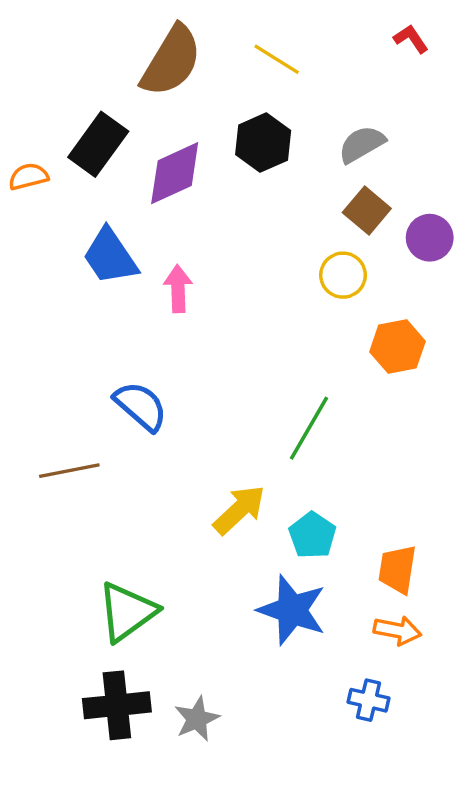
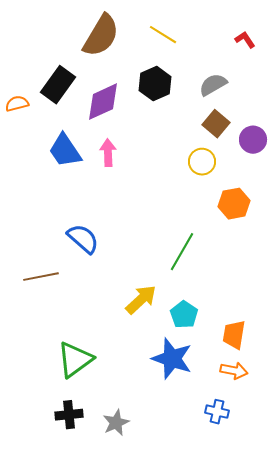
red L-shape: (411, 39) -> (245, 40), moved
pink arrow: (178, 289) -> (108, 153), moved
black cross: (117, 705) -> (69, 415), size x0.7

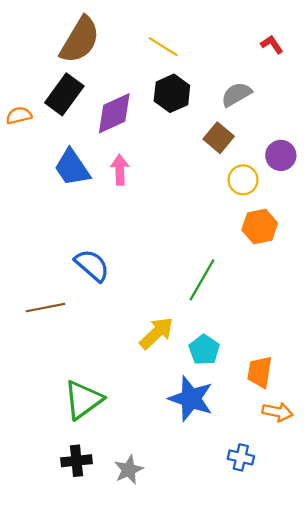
yellow line: (163, 35) -> (163, 47), moved
brown semicircle: (101, 36) -> (80, 40), moved
brown square: (216, 124) -> (219, 138), moved
yellow circle: (202, 162) -> (243, 180), moved
orange arrow: (234, 371) -> (277, 412), moved

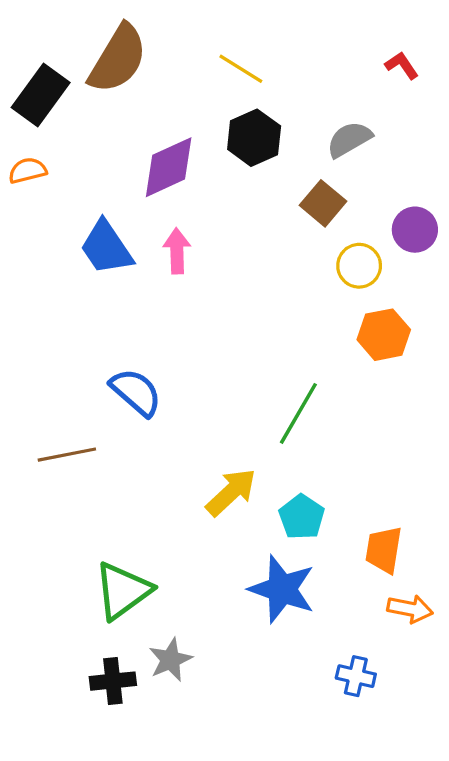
black rectangle: (64, 94) -> (41, 95), moved
gray star: (129, 470) -> (170, 660), moved

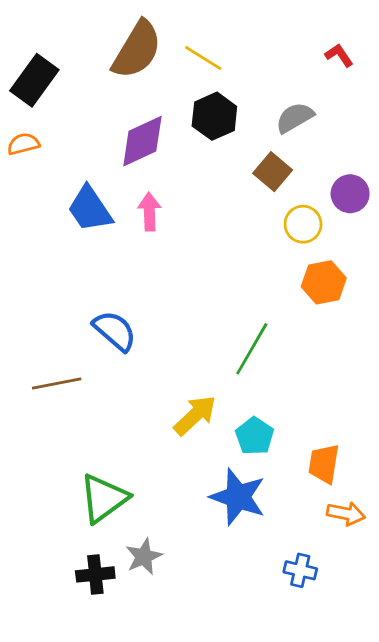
brown semicircle: (118, 59) -> (137, 50), moved

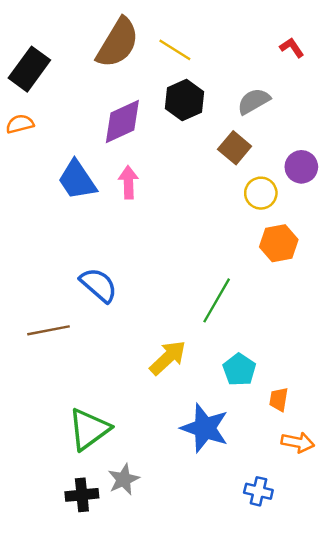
cyan pentagon: (255, 436) -> (239, 370), moved
orange trapezoid: (324, 464) -> (279, 399), size x0.7

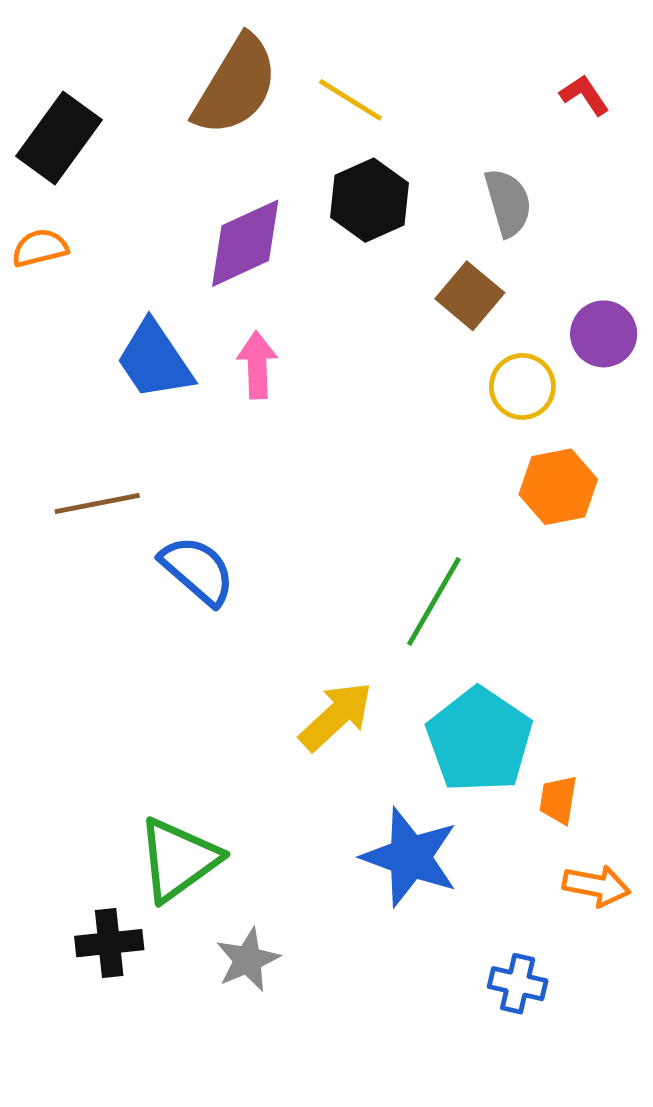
gray semicircle: (254, 101) -> (508, 203), turned 104
brown line: (48, 330) -> (97, 504), moved
cyan pentagon: (239, 370) -> (479, 740), size x1.6
black cross: (82, 495) -> (109, 943), moved

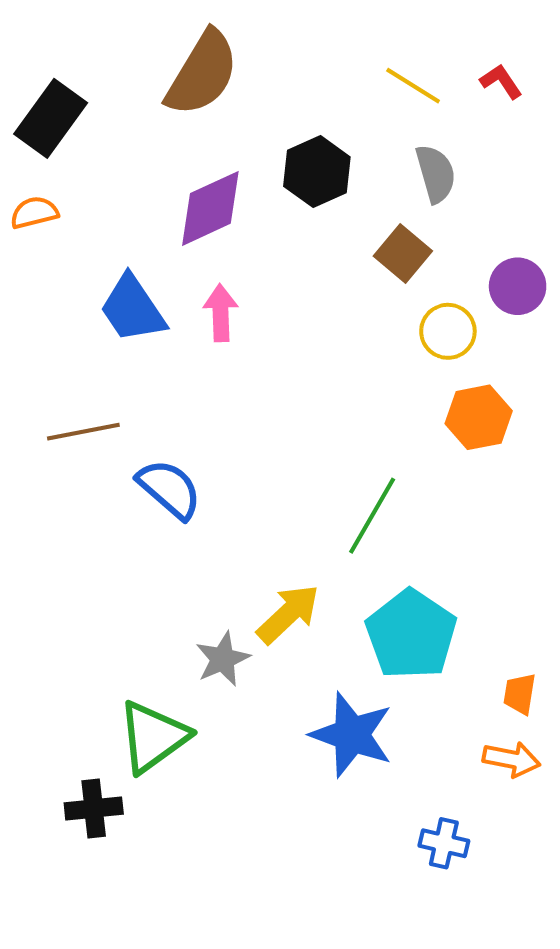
yellow line: (350, 100) -> (413, 86), moved
orange trapezoid: (558, 800) -> (520, 694), moved
gray star: (248, 960) -> (223, 659), moved

